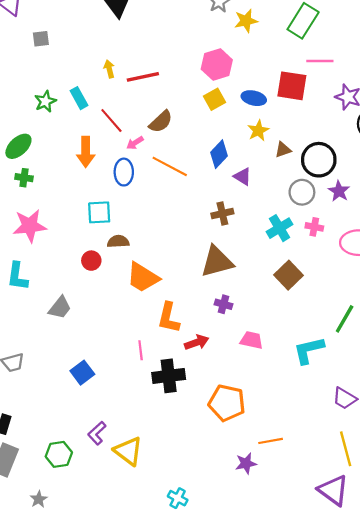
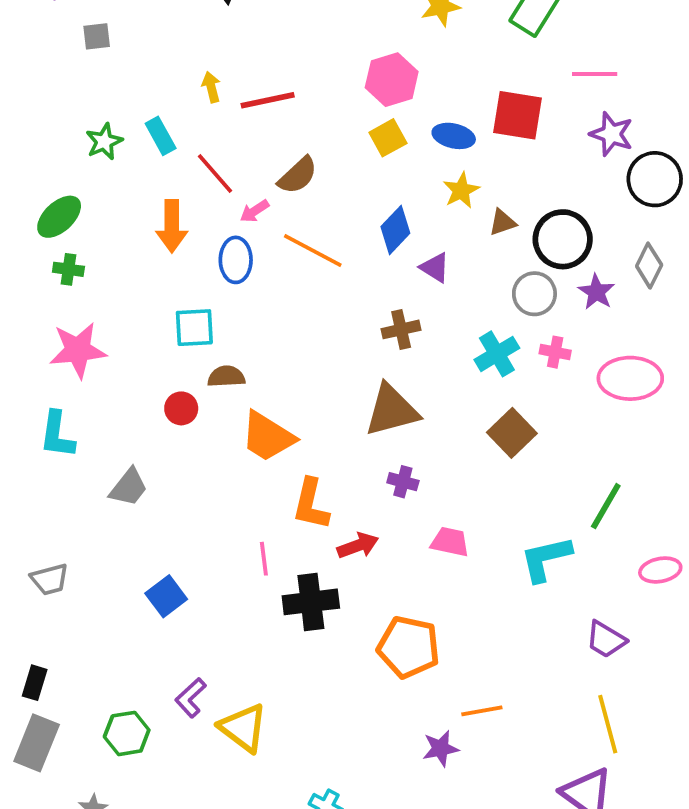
pink line: (320, 61) -> (595, 74), moved

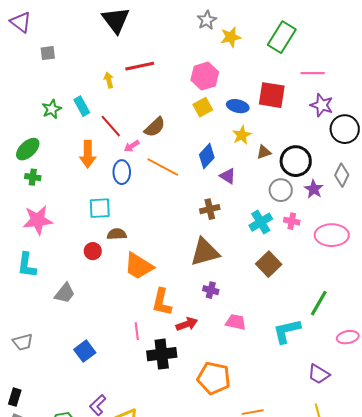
red line: (268, 100) -> (140, 66), moved

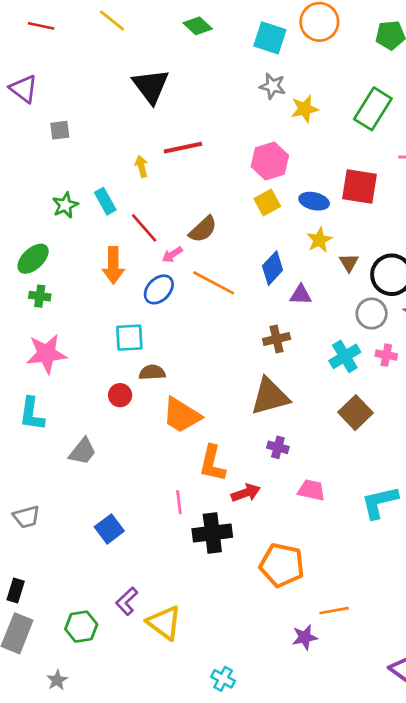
gray star: (207, 20) -> (273, 86), turned -30
brown triangle: (264, 152) -> (349, 263), turned -42
blue ellipse: (122, 172) -> (159, 289), turned 45
purple triangle: (228, 176) -> (301, 295), turned -30

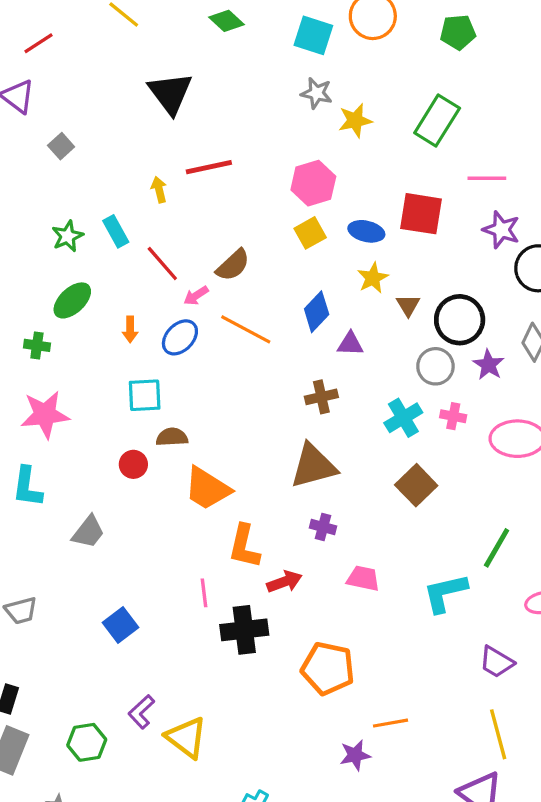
red line: (41, 26) -> (39, 43), moved, turned -45
gray square: (60, 130) -> (61, 146), turned -35
green ellipse: (33, 259) -> (72, 300), moved
orange arrow: (113, 265) -> (130, 329), moved, size x0.6

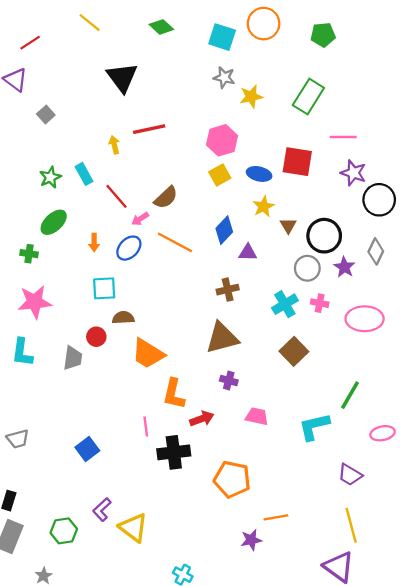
gray trapezoid: (88, 532) -> (73, 358), moved, turned -30

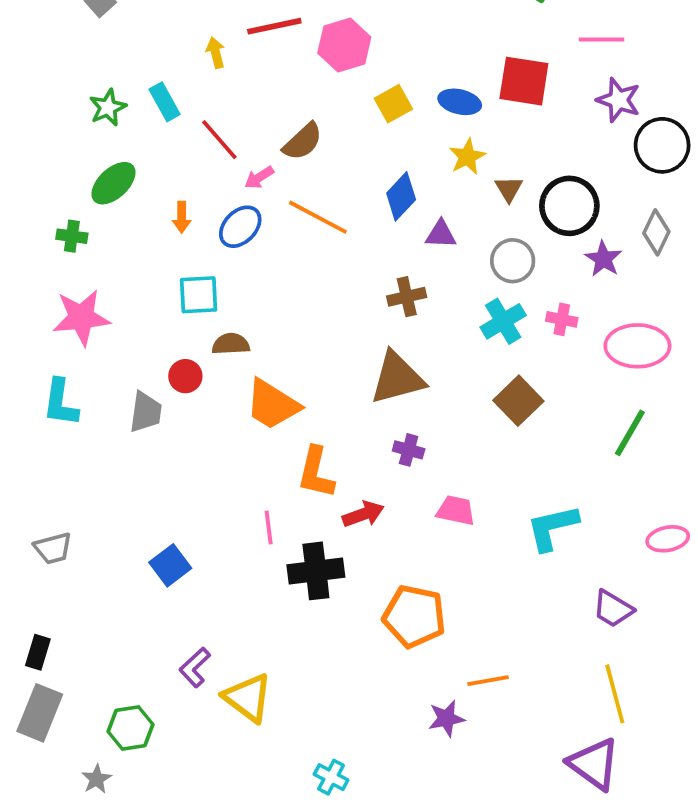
pink hexagon: (222, 140) -> (344, 45), moved
gray circle: (307, 268) -> (513, 261), moved
green line: (350, 395) -> (630, 433), moved
green hexagon: (64, 531) -> (131, 728), moved

